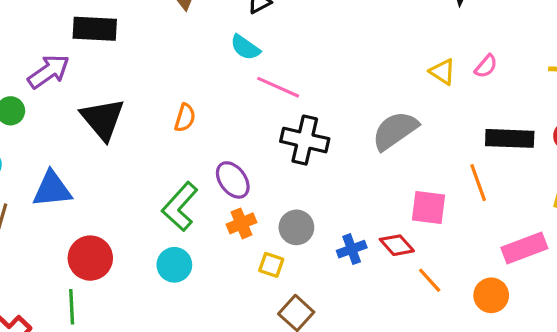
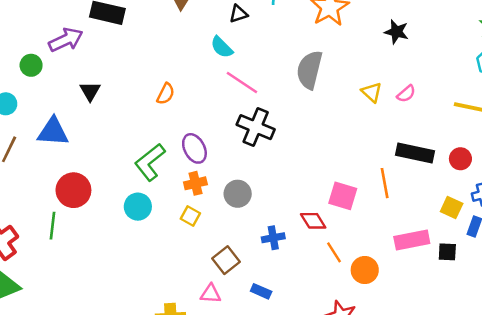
black triangle: (103, 119) -> (90, 91), moved, size x0.6
gray semicircle: (395, 131) -> (310, 70), moved, turned -51
blue cross: (352, 249) -> (273, 238), moved
yellow square: (271, 265) -> (190, 216), moved
orange circle: (491, 295) -> (365, 270), moved

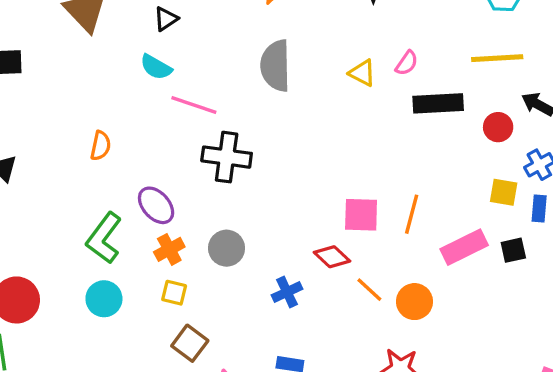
black rectangle: (415, 153) -> (438, 103), moved
orange line: (385, 183) -> (412, 214), moved, turned 40
brown square: (226, 260) -> (190, 343), moved

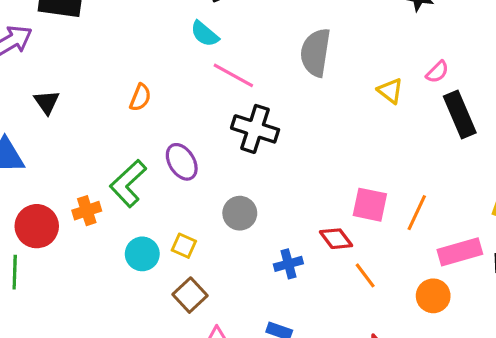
yellow triangle: (362, 73) -> (390, 91), moved
black rectangle: (438, 103) -> (460, 114), turned 60
orange cross: (169, 249) -> (87, 211), moved
cyan circle: (104, 299) -> (142, 254), moved
orange circle: (414, 302) -> (433, 296), moved

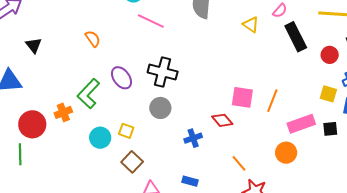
orange semicircle: (140, 97) -> (93, 39), turned -54
black cross: (255, 129) -> (163, 72), moved
orange line: (365, 275) -> (239, 163), moved

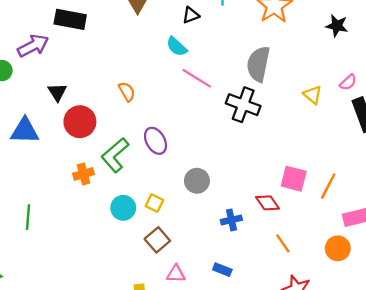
black cross: (163, 72) -> (243, 105), moved
red circle: (32, 124) -> (80, 122), moved
orange line: (239, 163) -> (283, 243), moved

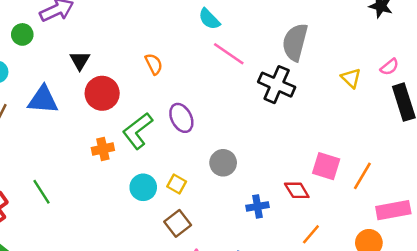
green line: (28, 217) -> (41, 192), turned -40
orange line: (283, 243) -> (311, 234), turned 72

